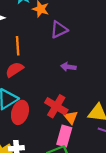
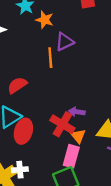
orange line: (18, 46) -> (50, 58), moved
purple arrow: (68, 67) -> (77, 112), moved

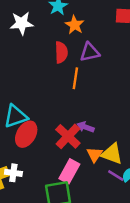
orange line: (50, 58) -> (75, 78), moved
red semicircle: (17, 85) -> (61, 52), moved, turned 108
orange triangle: (78, 136) -> (95, 155), moved

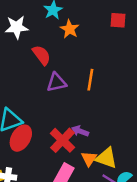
red semicircle: (61, 52) -> (41, 55), moved, turned -35
purple triangle: (90, 52) -> (56, 82), moved
orange line: (75, 78) -> (90, 80), moved

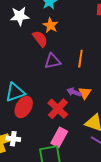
orange star: (70, 29) -> (51, 25), moved
purple arrow: (80, 131) -> (74, 92), moved
orange triangle: (89, 159) -> (85, 93), moved

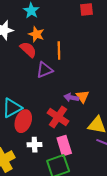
orange line: (80, 59) -> (59, 50), moved
pink rectangle: (59, 137) -> (64, 146), turned -36
white cross: (13, 139) -> (35, 145), moved

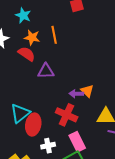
orange line: (59, 50) -> (54, 35), moved
purple triangle: (45, 70) -> (46, 71), turned 30

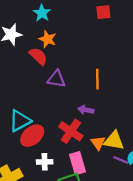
orange line: (54, 35) -> (97, 79), moved
orange triangle: (87, 91) -> (98, 143), moved
red ellipse: (33, 125) -> (32, 136), turned 30

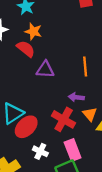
orange triangle: (98, 143) -> (90, 114), moved
white cross: (45, 162) -> (40, 151), turned 32

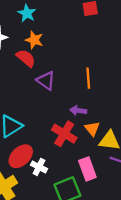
purple triangle: (45, 70) -> (46, 81), turned 30
red ellipse: (26, 127) -> (21, 156), moved
pink rectangle: (73, 150) -> (87, 169), moved

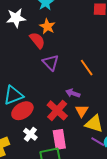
orange line: (88, 78) -> (87, 68), turned -42
red ellipse: (21, 156) -> (22, 111), moved
pink rectangle: (87, 169) -> (59, 139), moved

